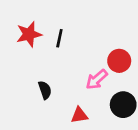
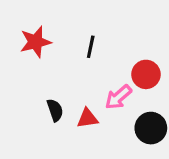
black line: (59, 38) -> (91, 47), moved
red triangle: (79, 115) -> (87, 118), moved

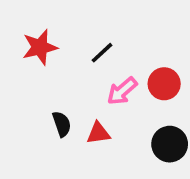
black line: (91, 47) -> (102, 53), turned 35
pink arrow: (118, 97) -> (122, 91), moved

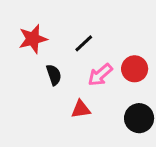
black semicircle: (62, 124) -> (54, 75), moved

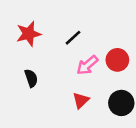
black semicircle: (54, 75) -> (31, 78), moved
red triangle: (81, 109) -> (81, 100), moved, turned -36

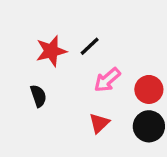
red star: (29, 34) -> (51, 51), moved
red circle: (117, 60) -> (149, 89), moved

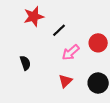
red star: (51, 51) -> (34, 17), moved
red circle: (149, 89) -> (98, 43), moved

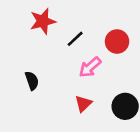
red circle: (98, 43) -> (117, 42), moved

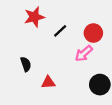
pink arrow: (90, 67) -> (84, 53), moved
red triangle: (83, 104) -> (48, 82), moved, turned 40

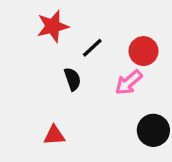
black semicircle: (26, 64) -> (72, 79), moved
red triangle: (48, 82) -> (54, 135), moved

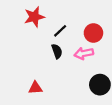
black semicircle: (72, 79) -> (57, 51), moved
pink arrow: (129, 82) -> (84, 53), turned 30

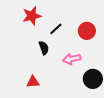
black semicircle: (57, 51) -> (44, 48), moved
pink arrow: (84, 53) -> (72, 59), moved

